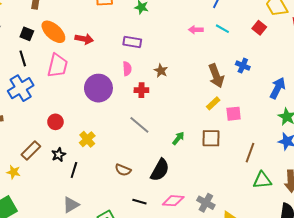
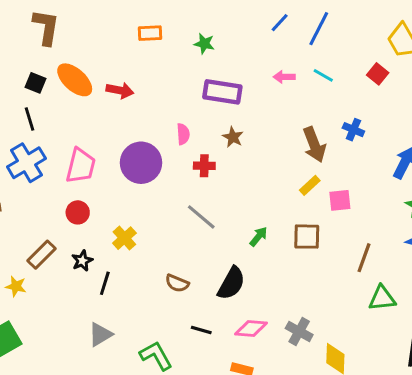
purple rectangle: (132, 42) -> (222, 92), moved, size x1.4
pink trapezoid: (58, 66) -> (81, 166), moved

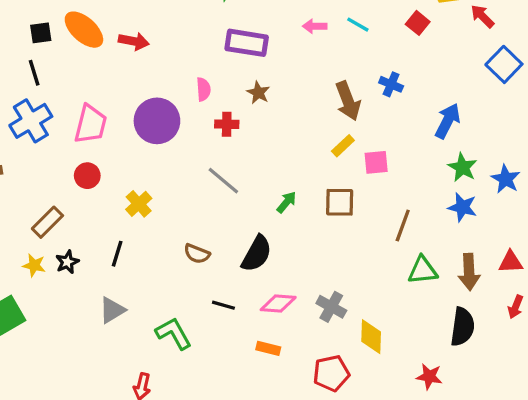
black square: (36, 83) -> (41, 33), turned -30
black star: (82, 261) -> (67, 262), moved
yellow star: (16, 286) -> (34, 265), moved

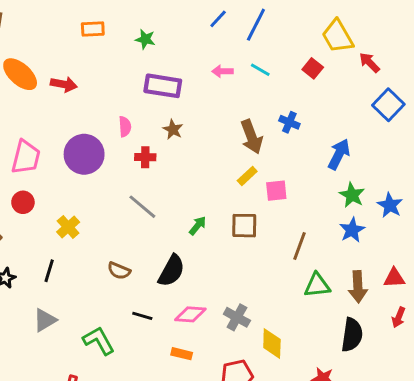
blue star: (462, 207) -> (352, 230), turned 30

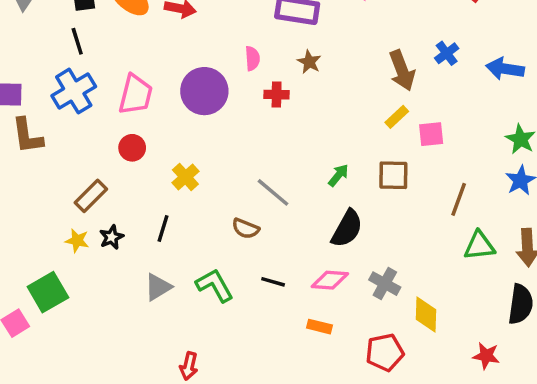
blue cross: (289, 122) -> (447, 53), turned 30
blue arrow: (339, 154) -> (505, 69), moved, turned -108
gray line: (142, 207) -> (273, 192), moved
black semicircle: (171, 271) -> (347, 229), moved
green L-shape: (99, 341) -> (215, 285), moved

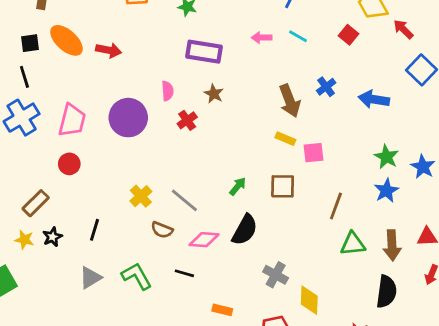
red cross: (277, 95) -> (187, 120), turned -36
yellow rectangle: (397, 117) -> (285, 139), turned 66
yellow cross: (185, 177) -> (141, 196), moved
pink diamond: (330, 280) -> (204, 240), moved

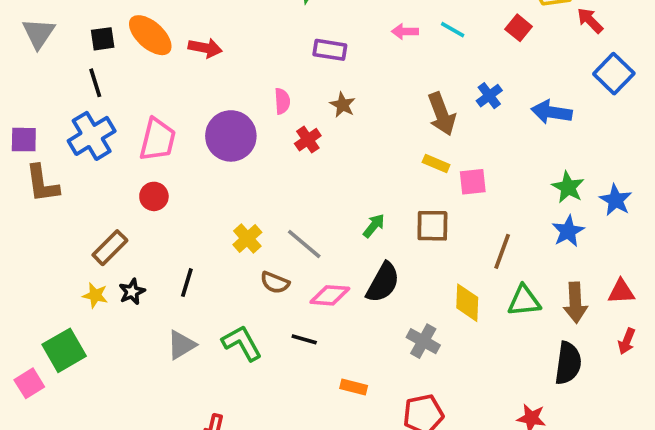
purple rectangle: (204, 52) -> (330, 50), size x0.7
yellow diamond: (309, 300) -> (467, 303), moved

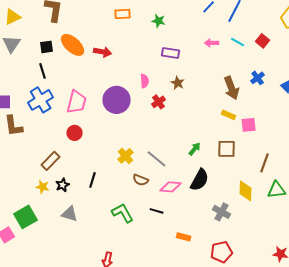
red square: (519, 28) -> (263, 41), moved
gray triangle: (181, 345) -> (70, 214), moved, turned 48

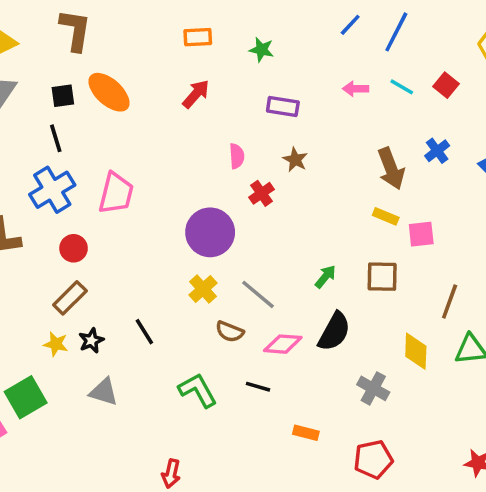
red arrow: (103, 52) -> (196, 94), moved, turned -60
purple circle: (117, 100) -> (210, 232), moved
red circle: (75, 133) -> (74, 248), moved
black line: (93, 180) -> (144, 332), turned -49

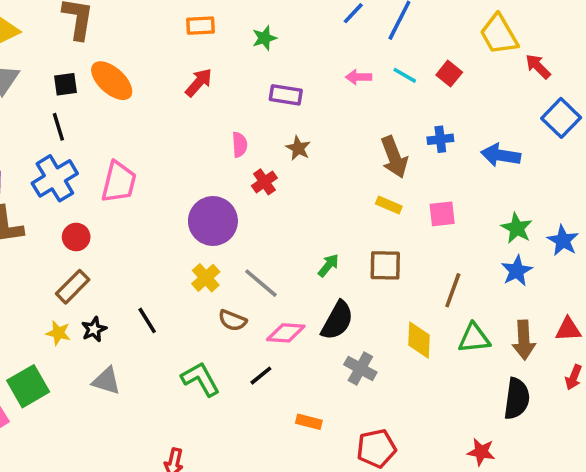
green star: (262, 50) -> (264, 38), turned -30
blue cross: (437, 151) -> (440, 139), turned 30
pink square: (421, 234) -> (442, 214), moved
black line: (258, 387) -> (261, 376), turned -55
gray cross: (373, 388) -> (360, 368), moved

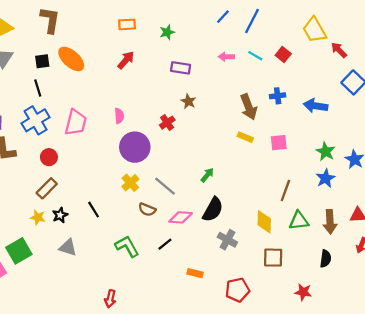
pink semicircle: (240, 145) -> (119, 116), moved
brown square: (385, 265) -> (273, 258), moved
black semicircle: (517, 399) -> (326, 259), size x0.7

